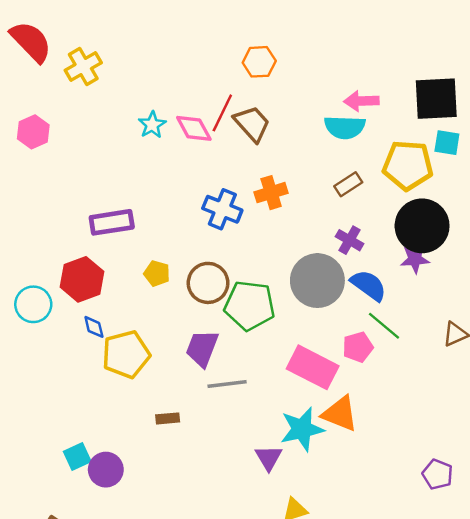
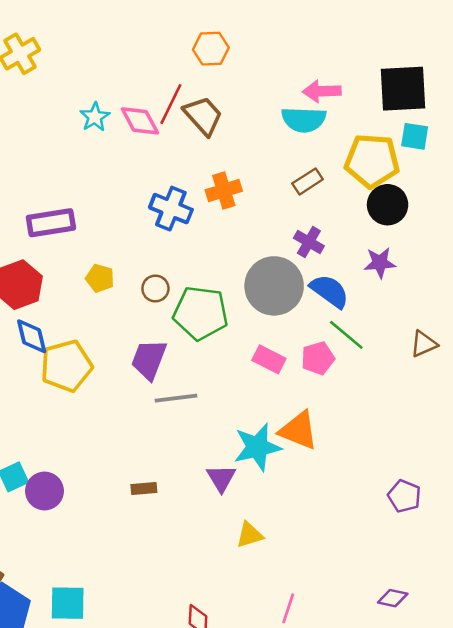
black circle: (422, 226) -> (388, 205), moved, size x0.7
brown circle: (208, 283) -> (155, 289), size x0.6
blue diamond: (94, 327) -> (32, 336), size x1.4
pink rectangle: (313, 367) -> (269, 359), moved, size x0.6
brown rectangle: (168, 418) -> (144, 488), moved

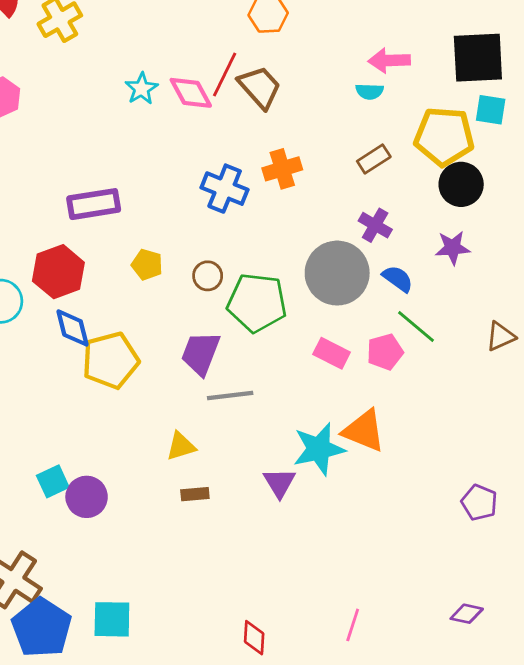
cyan semicircle: (304, 120) -> (370, 91), size x0.6
blue semicircle: (330, 291) -> (398, 279), size x0.7
yellow triangle: (250, 535) -> (181, 446), moved

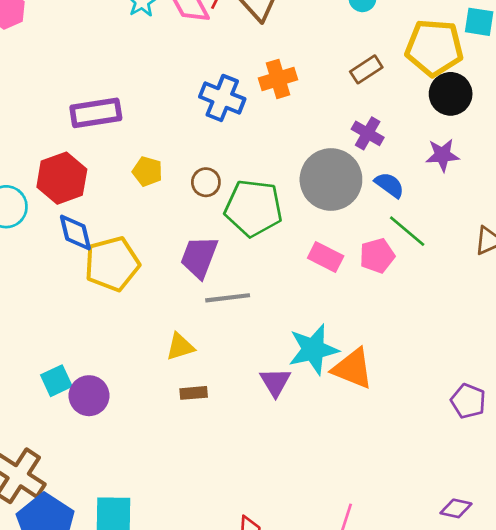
orange triangle: (364, 431) -> (353, 368), moved

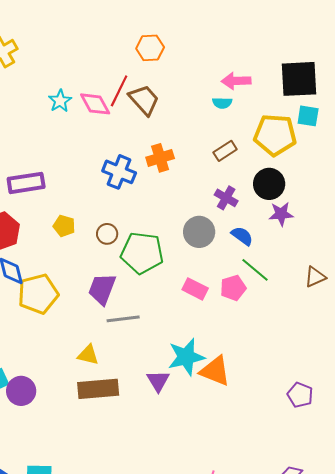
black circle: (451, 94) -> (269, 184), moved
gray circle: (331, 180) -> (199, 232), size x0.7
yellow triangle: (180, 347) -> (88, 355), turned 30
brown rectangle: (194, 393) -> (98, 389), size x2.0

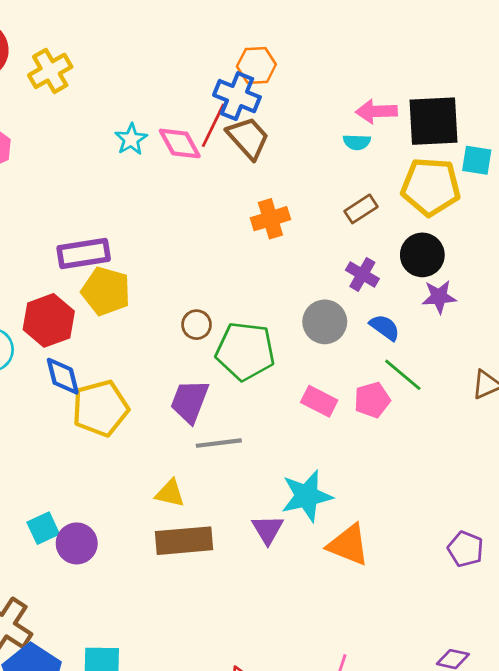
black square: (299, 79) -> (433, 121), moved
blue cross: (119, 172) -> (237, 96), moved
yellow pentagon: (64, 226) -> (106, 291), moved, size x1.6
orange triangle: (215, 371) -> (348, 545), moved

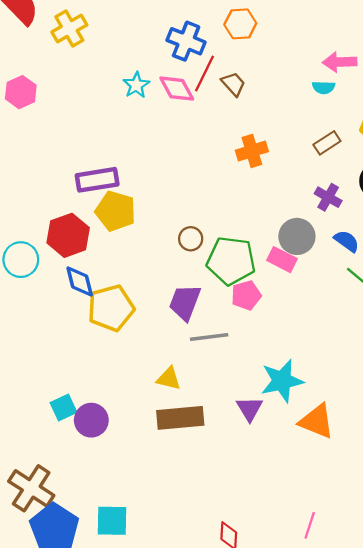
blue cross: (237, 96) -> (186, 41), moved
brown trapezoid: (248, 138) -> (233, 84), size x0.7
pink pentagon: (372, 400) -> (246, 295), moved
pink rectangle: (319, 401) -> (282, 260), moved

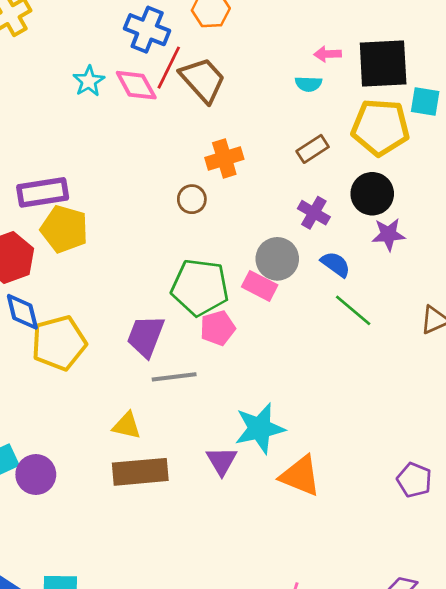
pink arrow: (340, 62) -> (327, 54), size x0.7
brown trapezoid: (233, 84) -> (203, 80), size x1.6
brown circle: (191, 239) -> (192, 199), moved

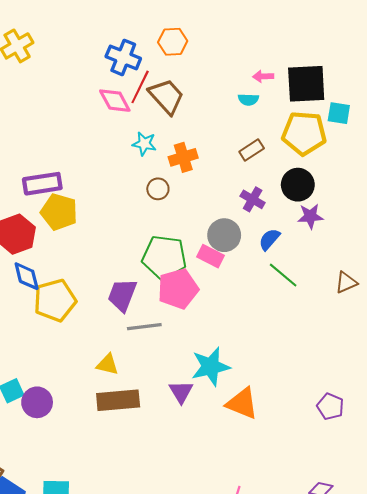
cyan star: (89, 81) -> (144, 144), moved, turned -30
blue semicircle: (336, 264) -> (269, 239), turned -85
pink pentagon: (218, 328) -> (178, 289), size x1.5

